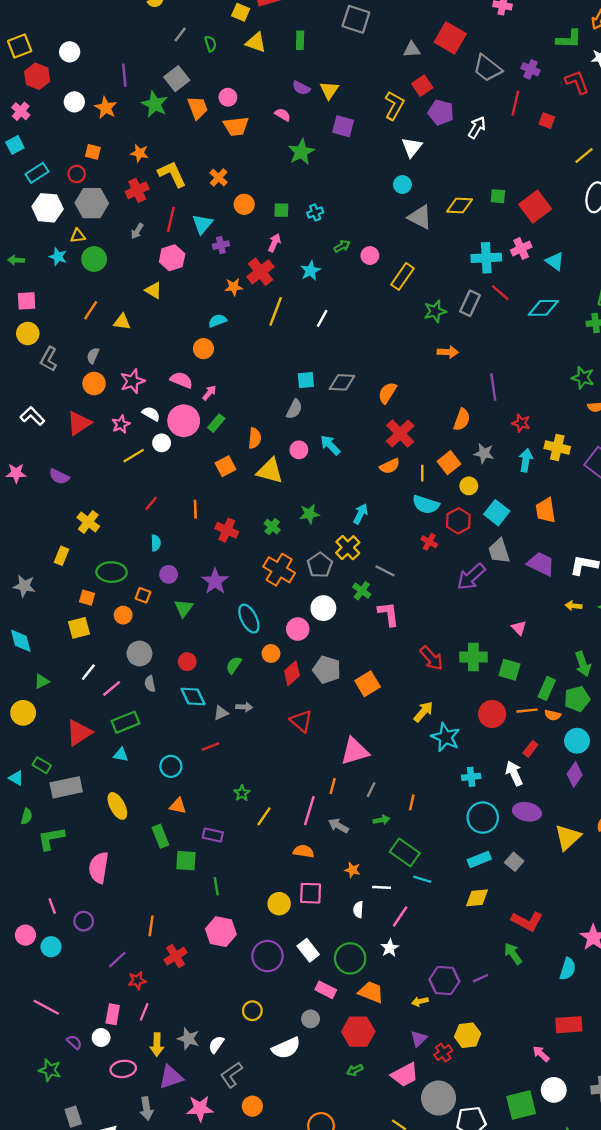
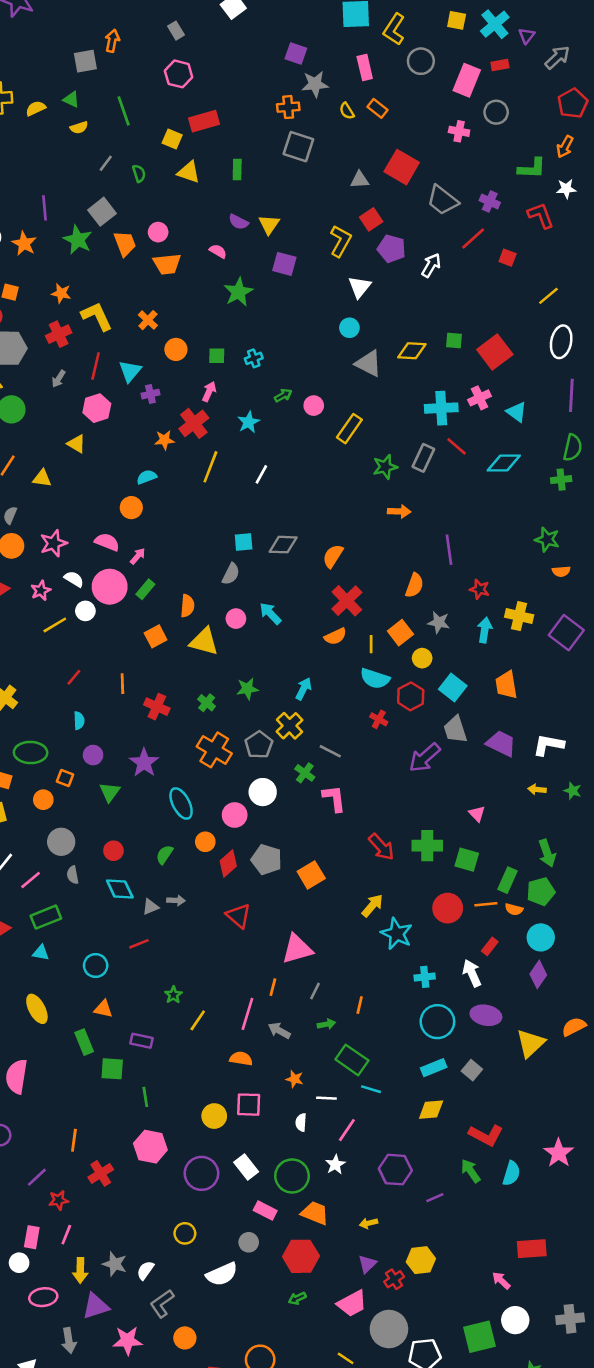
red line: (515, 103) -> (473, 238), turned 35
cyan semicircle: (568, 969) -> (511, 1173), moved
purple hexagon: (444, 980) -> (395, 1170), moved

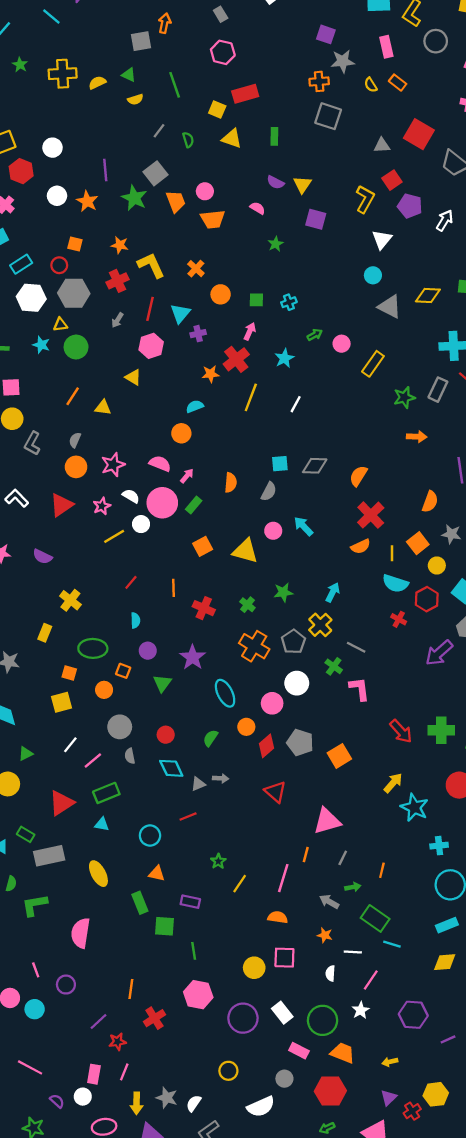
green star: (238, 292) -> (275, 244), size x0.6
orange semicircle: (187, 606) -> (231, 483), moved
gray arrow: (279, 1031) -> (329, 902), moved

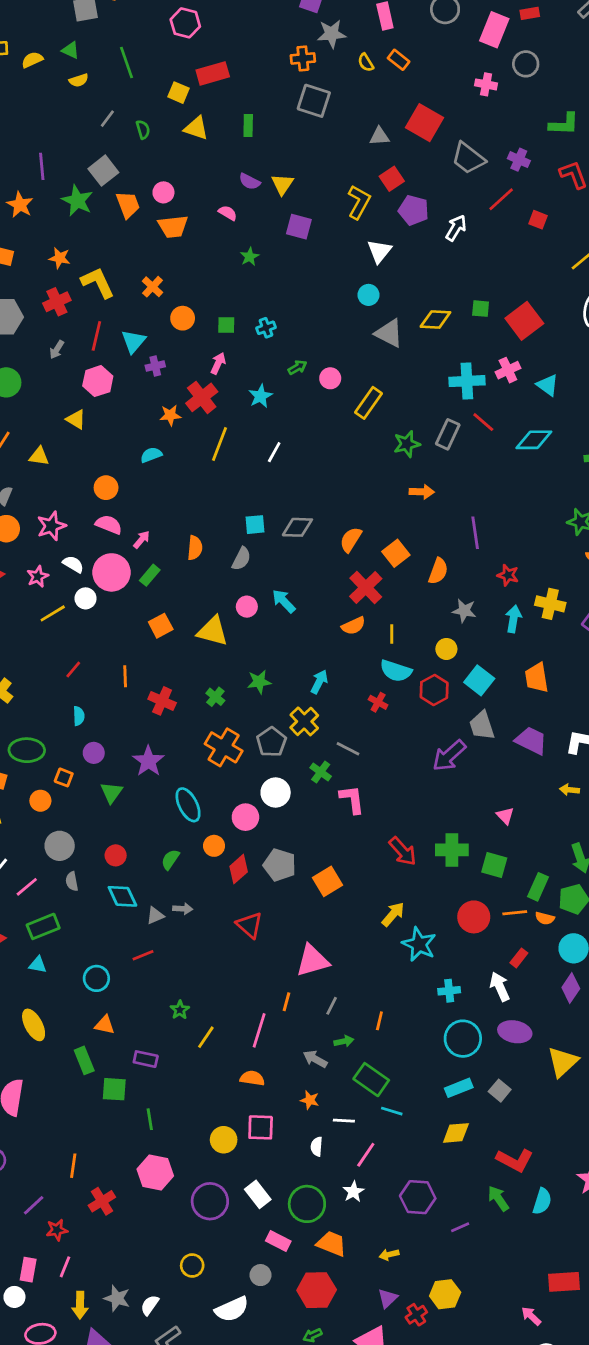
orange circle: (181, 433) -> (106, 488), moved
orange square: (418, 543) -> (396, 553), moved
red cross: (399, 619) -> (378, 702), moved

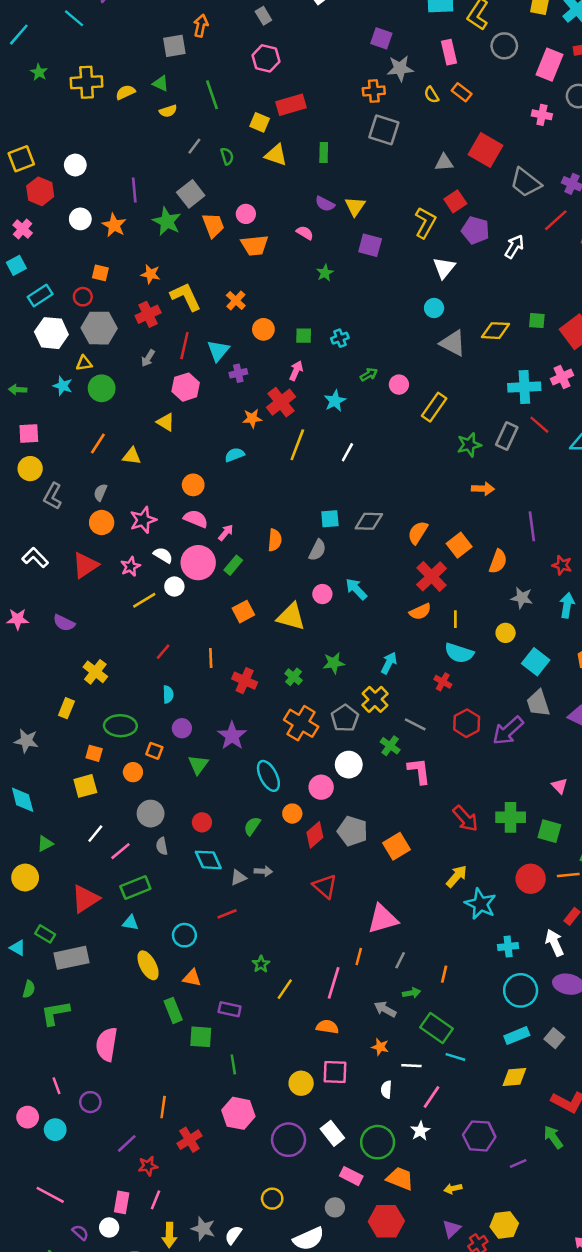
red hexagon: (434, 690) -> (467, 723), moved
yellow ellipse: (34, 1025) -> (148, 965), moved

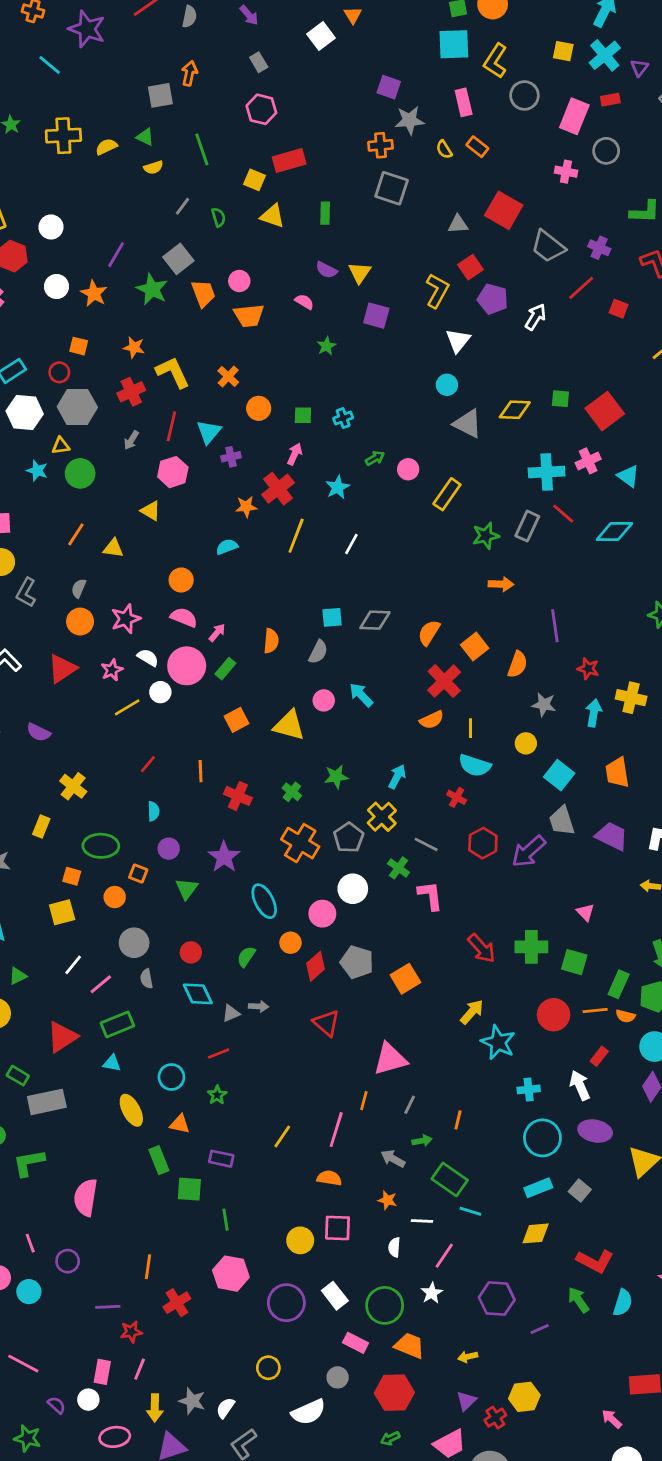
purple line: (134, 190) -> (116, 255), turned 35
green star: (261, 964) -> (217, 1095), moved
purple line: (127, 1143) -> (108, 1307), turned 40

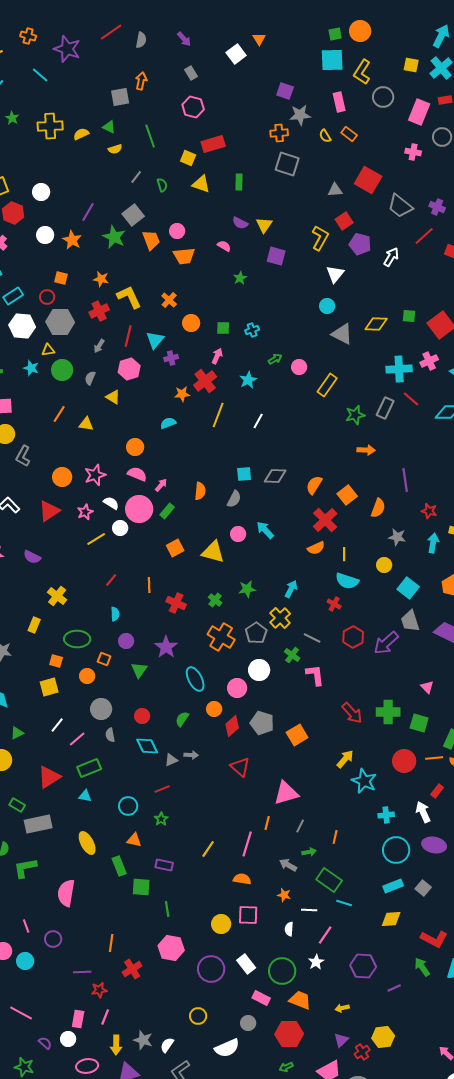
gray semicircle: (79, 588) -> (90, 378), moved
yellow ellipse: (131, 1110) -> (87, 843), moved

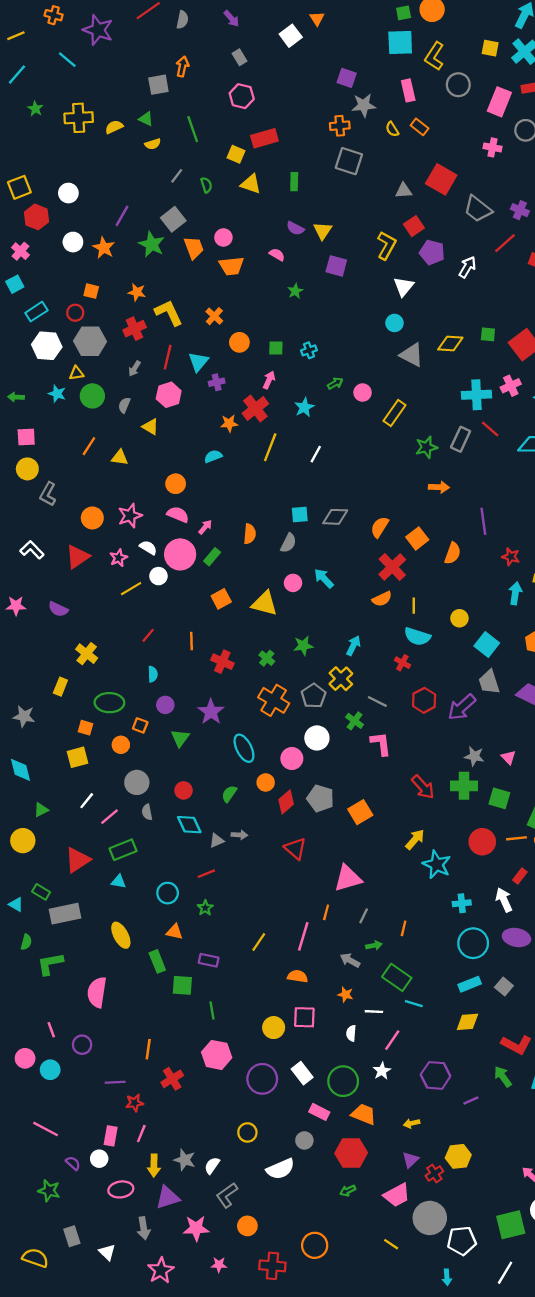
gray star: (397, 537) -> (474, 756), moved

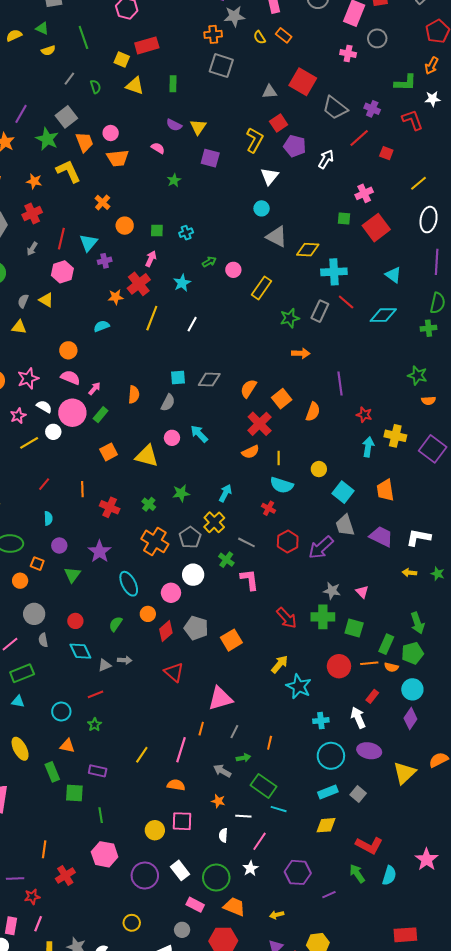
yellow L-shape: (169, 313) -> (68, 171), moved
yellow diamond: (450, 344) -> (308, 250), moved
pink cross: (511, 386) -> (364, 193), moved
gray semicircle: (124, 405) -> (23, 301), moved

